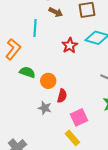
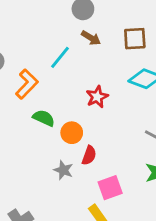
cyan line: (35, 28) -> (60, 57), turned 30
red star: (70, 46) -> (97, 97), moved

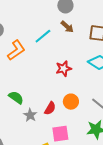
green semicircle: (44, 118) -> (16, 98), moved
orange circle: (72, 133) -> (71, 102), moved

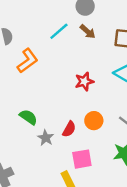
cyan line: (43, 36) -> (59, 31), moved

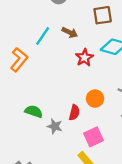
cyan line: (59, 31) -> (43, 36), moved
brown arrow: (88, 32) -> (70, 32), moved
red star: (84, 81) -> (84, 58), moved

